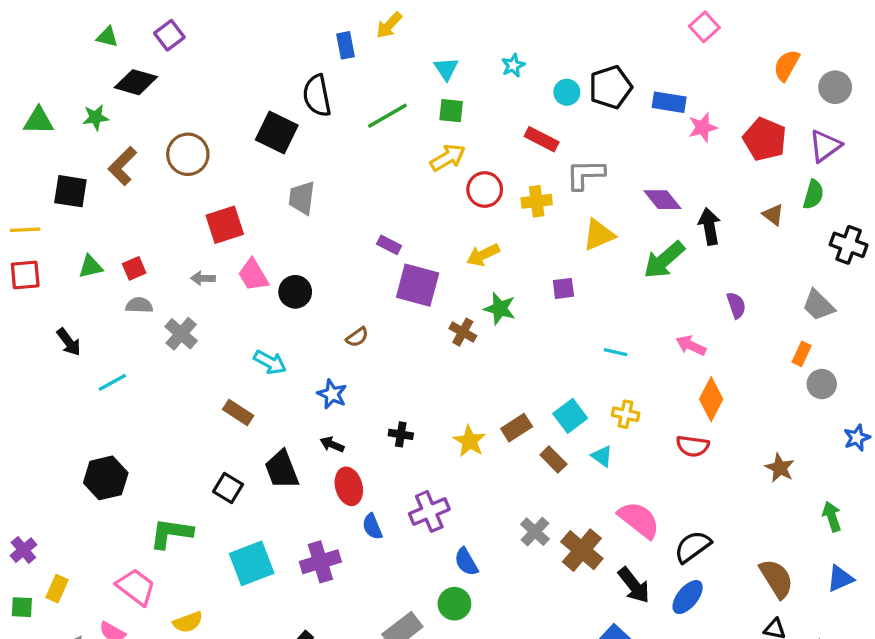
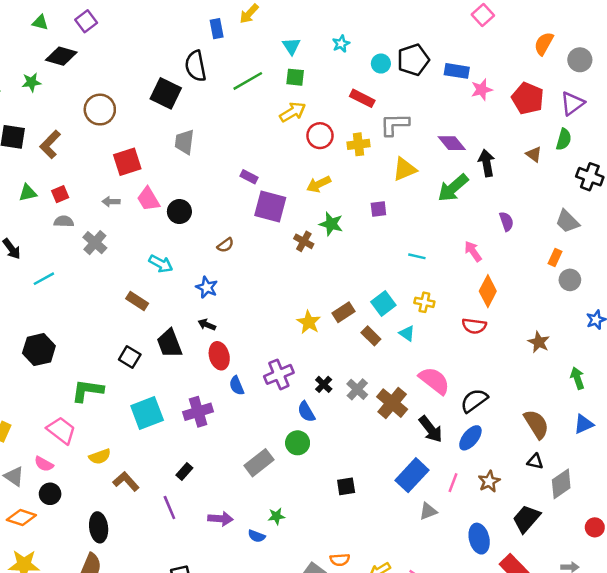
brown L-shape: (122, 166) -> (50, 144), moved
pink arrow: (691, 345) -> (473, 251), turned 30
black cross: (401, 434) -> (324, 384), moved, turned 35

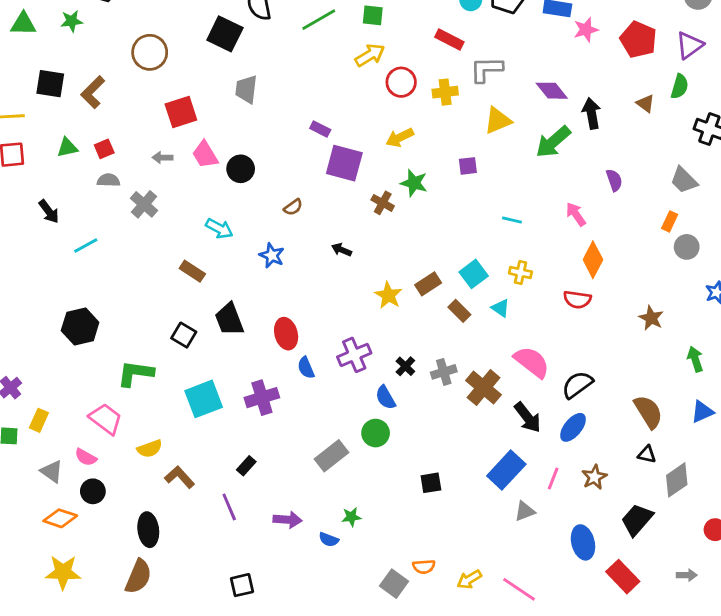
black arrow: (207, 325) -> (341, 250), moved
gray cross: (357, 389) -> (444, 372), turned 30

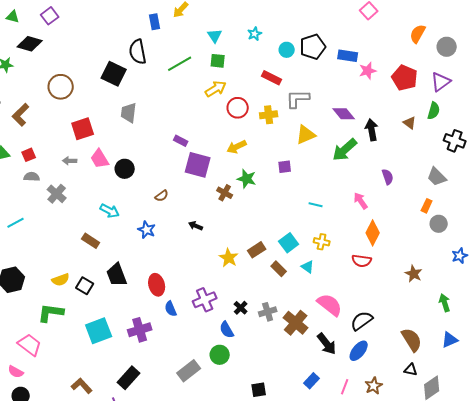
yellow semicircle: (150, 449) -> (61, 280), moved
black rectangle: (246, 466) -> (129, 378), size x1.6
blue rectangle: (506, 470) -> (312, 381), size x0.6

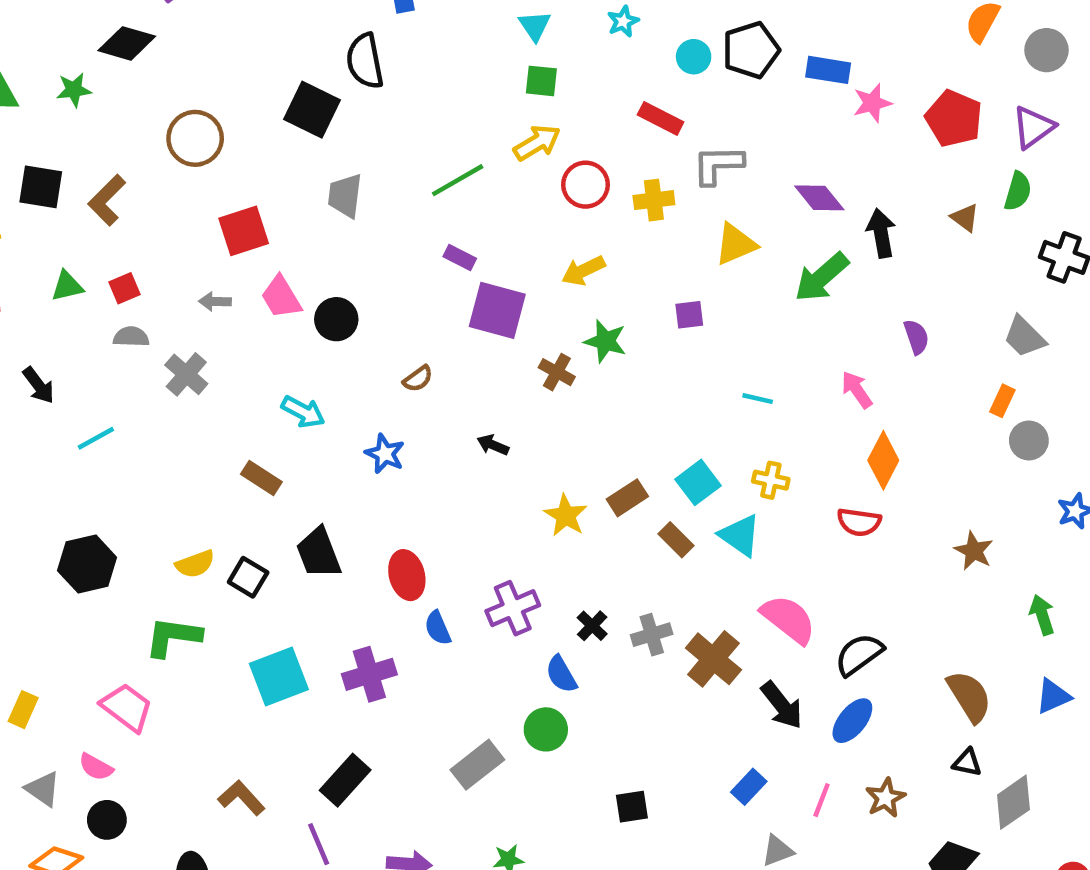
green line: (180, 64) -> (458, 180), moved
cyan triangle: (308, 267) -> (740, 535), size x1.5

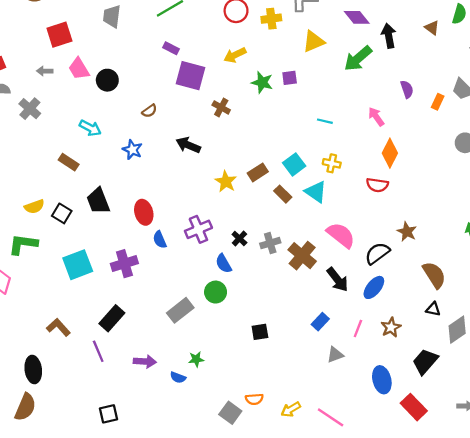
green star: (605, 341) -> (262, 82), moved
orange rectangle: (1002, 401) -> (438, 102), moved
black arrow: (493, 445) -> (188, 145), size x1.5
brown star: (974, 551) -> (407, 232), moved

